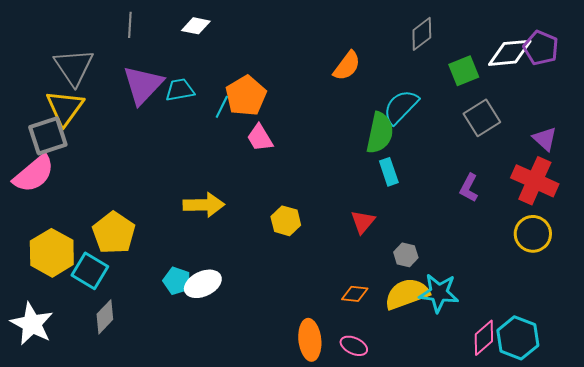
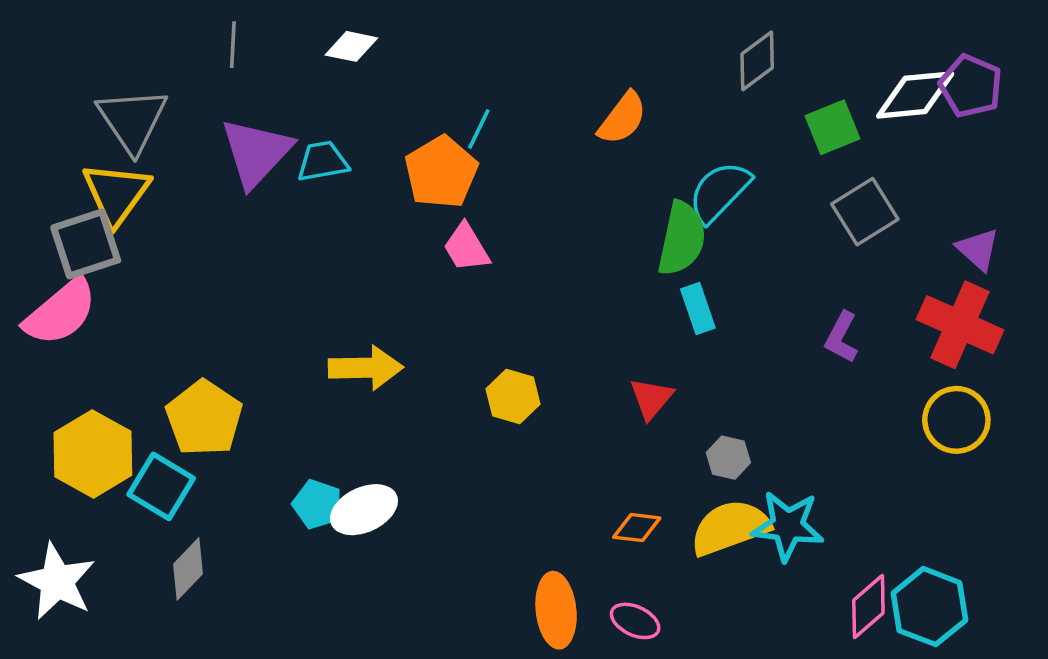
cyan line: (222, 107) -> (479, 129), moved

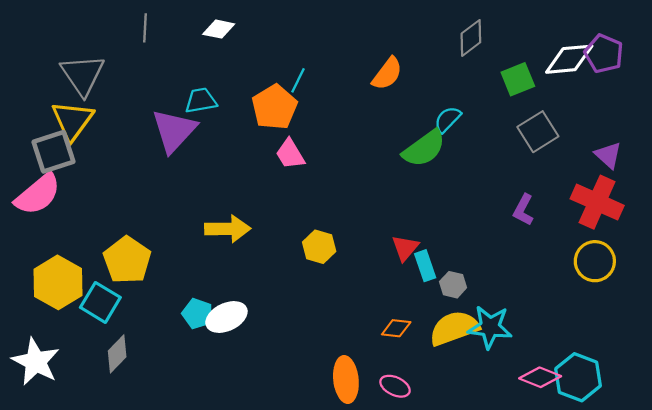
purple triangle: (256, 152) -> (174, 131), moved
cyan semicircle: (719, 192) -> (447, 119), size x0.7
green semicircle: (682, 239) -> (424, 148), turned 42
cyan rectangle: (698, 309) -> (425, 266), moved
pink diamond: (868, 607) -> (540, 377), turned 63

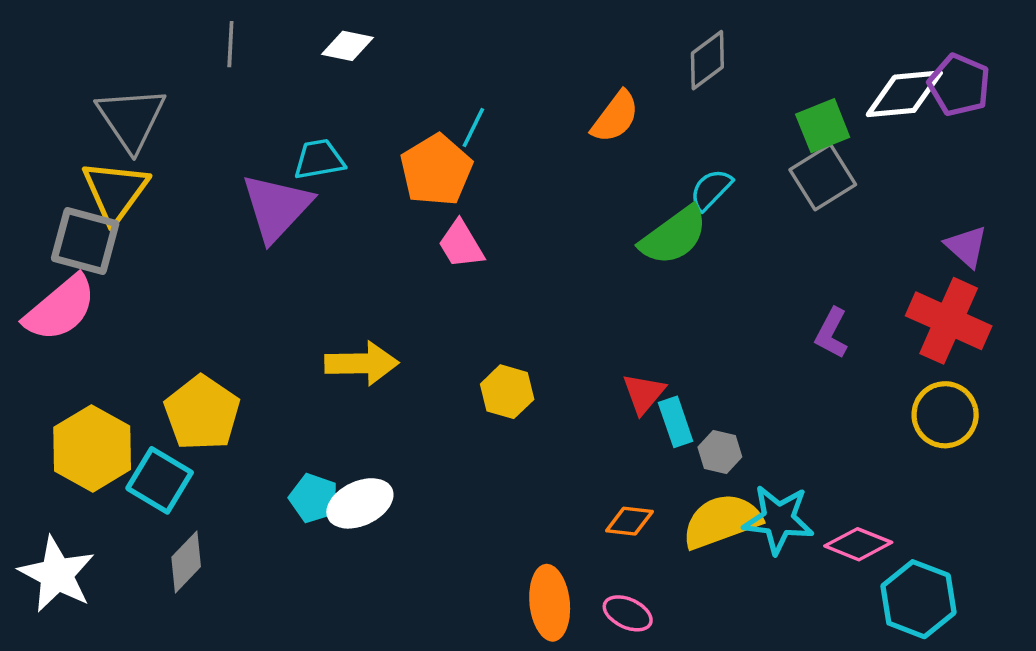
gray diamond: (471, 38) -> (707, 60), moved
gray square: (538, 132) -> (823, 177), moved
gray square: (53, 152) -> (85, 241), turned 33
pink diamond: (540, 377) -> (858, 544), moved

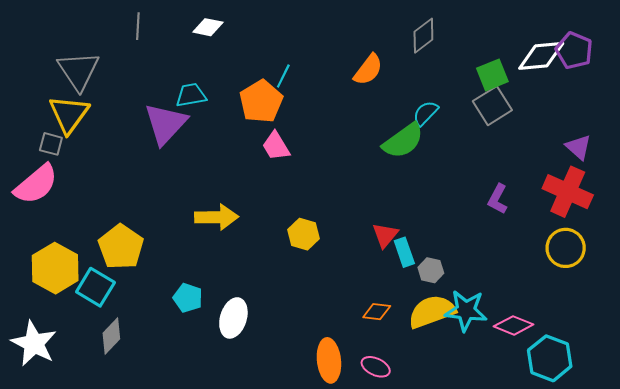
gray square: (85, 241) -> (51, 144), size x0.6
white ellipse: (360, 503) -> (233, 318), moved, turned -48

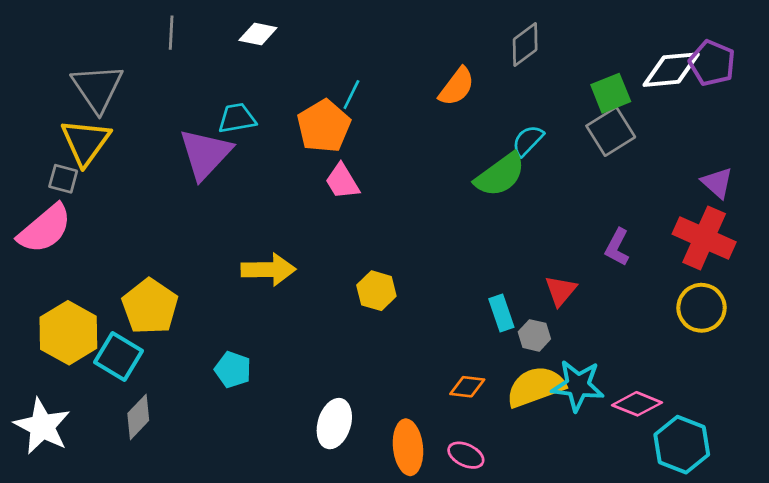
red triangle: (385, 235) -> (561, 291), moved
white ellipse: (233, 318) -> (334, 424), moved

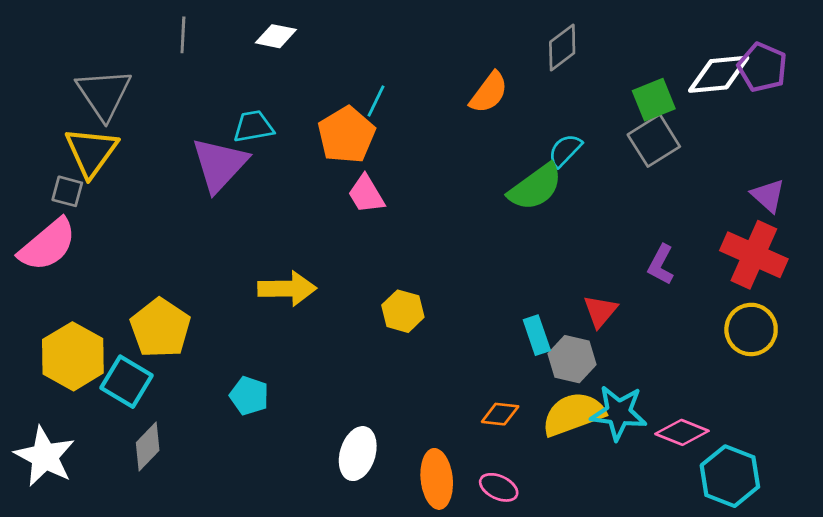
gray hexagon: (534, 335) -> (572, 359), size x1.4

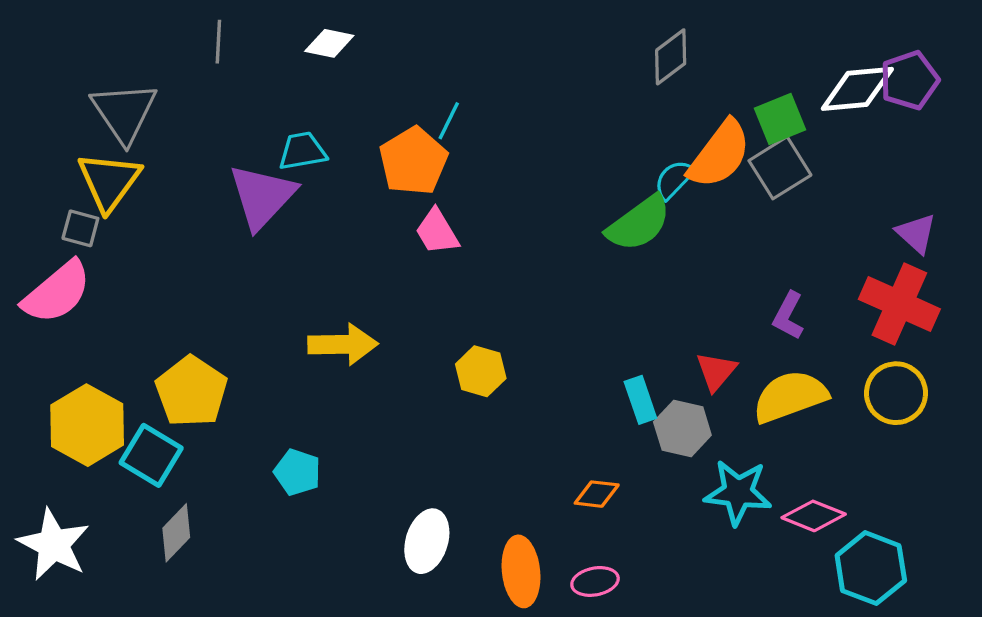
purple pentagon: (762, 67) -> (909, 80), turned 30
orange semicircle: (489, 93) -> (719, 154), moved, size x1.4
yellow semicircle: (573, 414) -> (790, 397), moved
pink ellipse: (499, 487) -> (595, 581), turned -36

